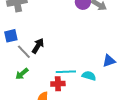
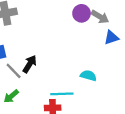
blue triangle: (109, 61) -> (111, 38), moved
cyan semicircle: (89, 76) -> (88, 76), moved

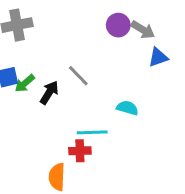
gray line: (14, 71) -> (78, 76), moved
green arrow: (11, 96) -> (25, 83), moved

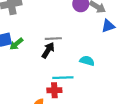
gray line: (78, 76) -> (53, 39), turned -49
black arrow: (49, 93) -> (48, 50), moved

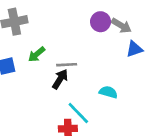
green arrow: (16, 44) -> (37, 54), moved
cyan line: (63, 78) -> (78, 113), turned 48

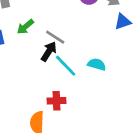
gray line: (67, 65) -> (55, 37), turned 36
cyan line: (78, 113) -> (66, 66), moved

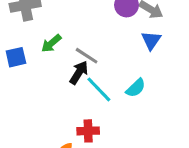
blue triangle: (123, 22) -> (151, 40), moved, turned -36
cyan semicircle: (97, 64) -> (136, 88), turned 120

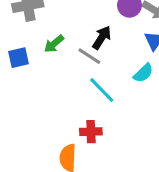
black arrow: (79, 73) -> (102, 38), moved
cyan semicircle: (136, 88) -> (143, 73), moved

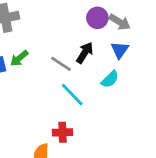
black arrow: (102, 38) -> (85, 53), moved
green arrow: (54, 44) -> (19, 58), moved

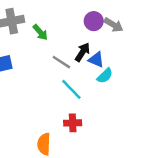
blue triangle: (120, 50) -> (96, 60), moved, turned -42
green arrow: (19, 58) -> (40, 32), moved, turned -91
red cross: (62, 132) -> (73, 123), moved

